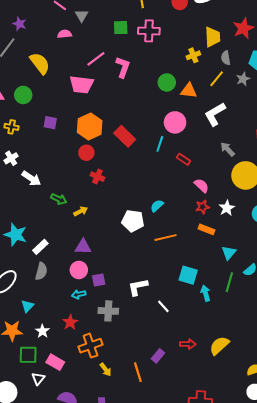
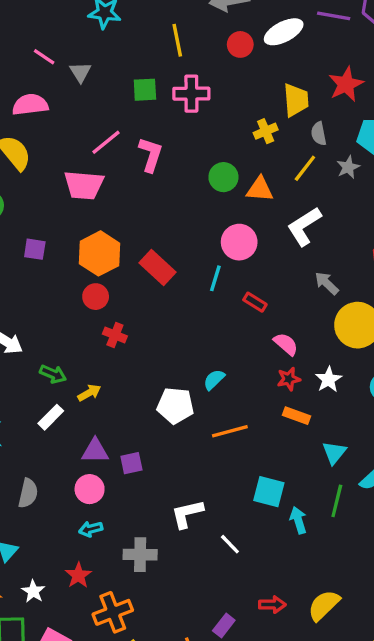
pink semicircle: (65, 34) -> (30, 105), moved, size x1.5
white rectangle: (40, 247) -> (51, 417), moved
purple square: (99, 280) -> (131, 463), moved

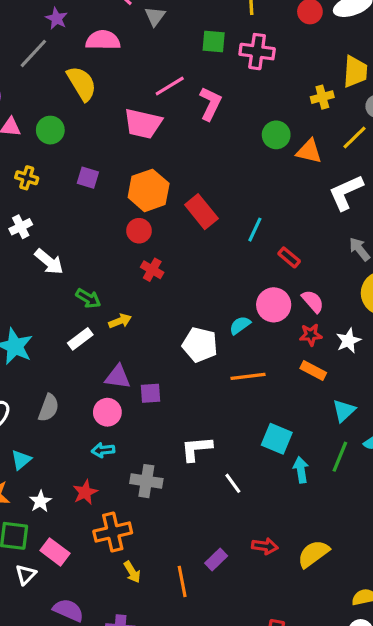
pink circle: (239, 242) -> (274, 305), moved

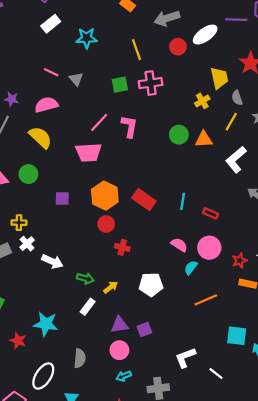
yellow cross: (27, 178) -> (19, 223), moved
pink semicircle: (313, 301) -> (179, 245), moved
white pentagon: (200, 345) -> (151, 285), moved

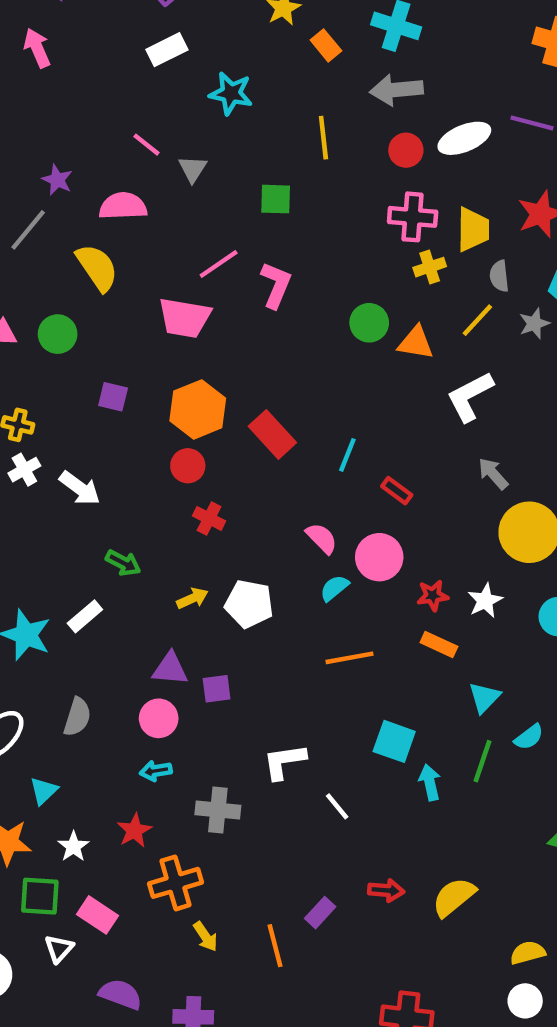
pink cross: (151, 83) -> (413, 217), moved
white arrow: (52, 261) -> (80, 488), moved
yellow arrow: (111, 287) -> (192, 598), moved
white rectangle: (88, 307) -> (85, 616), moved

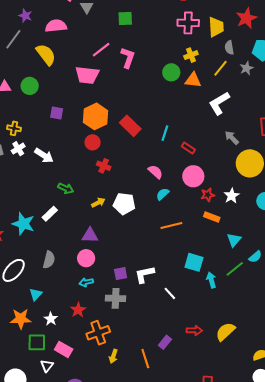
yellow cross: (430, 267) -> (191, 55), moved
pink circle: (379, 557) -> (193, 176), moved
purple square: (217, 689) -> (121, 274), moved
green line: (483, 761) -> (235, 269), turned 36
yellow arrow: (205, 937) -> (113, 356), turned 56

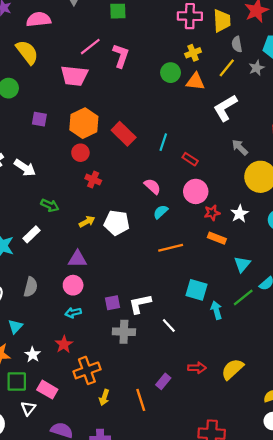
gray cross: (116, 298) -> (124, 332), moved

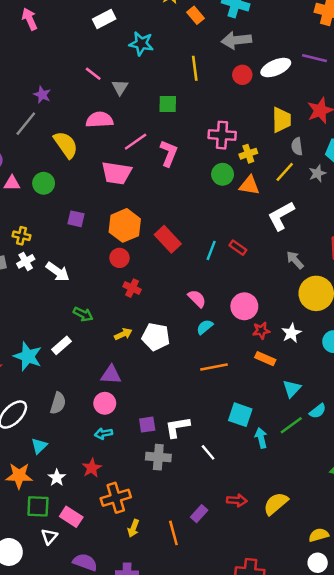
pink cross: (190, 16) -> (222, 135), moved
pink semicircle: (39, 19) -> (99, 120), moved
red rectangle: (190, 159) -> (238, 248), moved

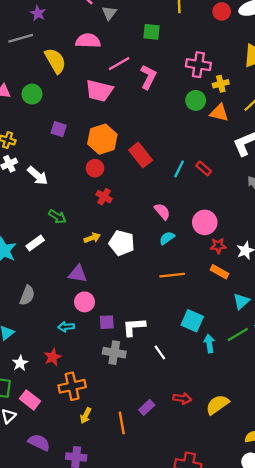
gray line: (26, 124) -> (21, 38), turned 30
pink circle: (105, 403) -> (85, 302), moved

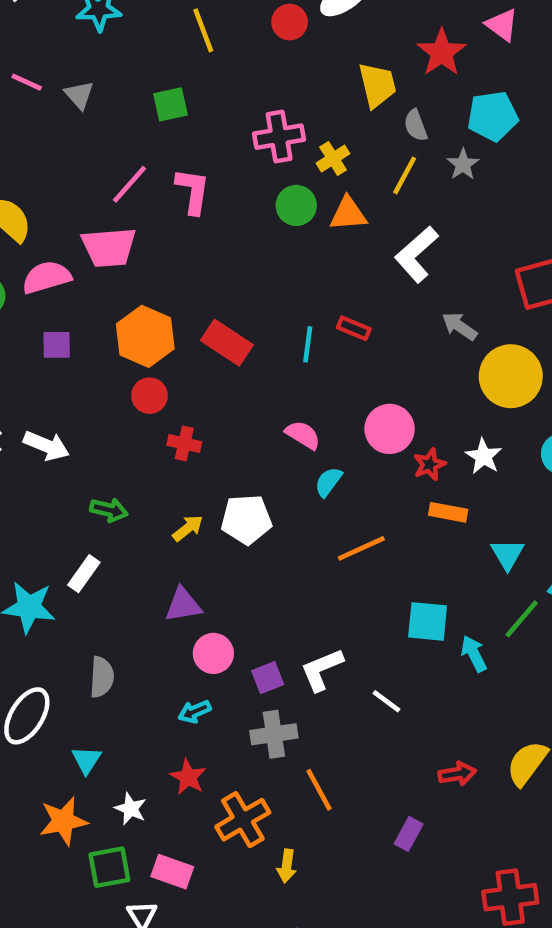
pink semicircle: (88, 41) -> (47, 277), moved
gray cross: (114, 353) -> (274, 734), moved
purple rectangle: (147, 407) -> (409, 834), moved
orange line: (122, 423) -> (319, 790), moved

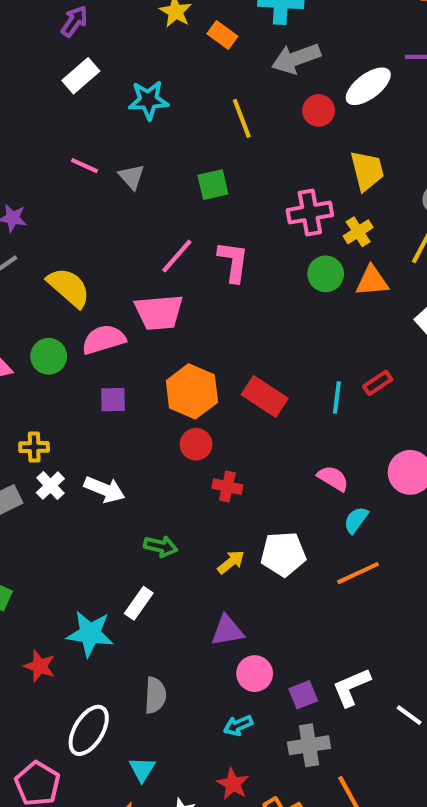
yellow trapezoid: (377, 85) -> (367, 171), moved
red rectangle: (354, 328) -> (378, 383), turned -56
orange line: (361, 548) -> (358, 573), moved

